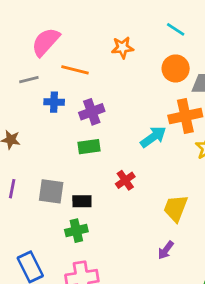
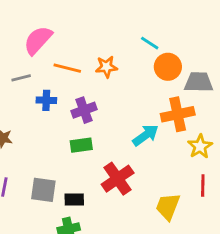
cyan line: (176, 29) -> (150, 43), moved
orange star: (122, 48) -> (106, 67), moved
red cross: (125, 180) -> (118, 179), size x1.6

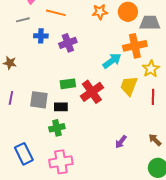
orange star: (106, 67) -> (100, 12), moved
green rectangle: (81, 145) -> (68, 84), moved
yellow trapezoid: (168, 207) -> (129, 86), moved

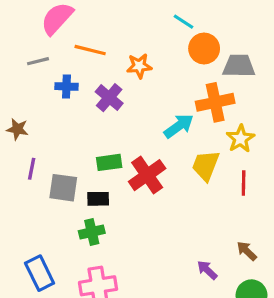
orange star: (100, 12) -> (139, 66), moved
purple cross: (68, 43) -> (109, 98), turned -30
purple line: (11, 98) -> (32, 169), moved
purple arrow: (121, 142) -> (207, 270), moved, turned 96

